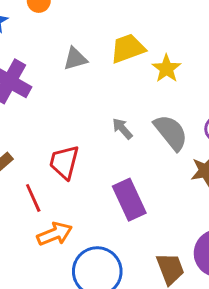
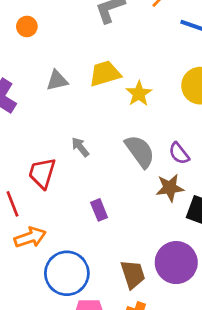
gray arrow: (122, 129) -> (80, 147), moved
purple rectangle: (129, 200) -> (99, 210), size x0.6

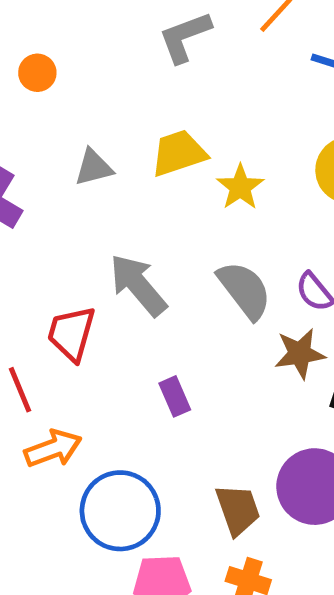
gray arrow: (80, 147) -> (138, 285), size x1.8

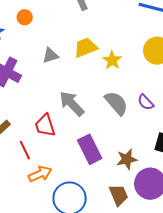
red trapezoid: (71, 333) -> (45, 125), turned -30
brown star: (300, 354) -> (127, 159), moved
purple rectangle: (175, 396) -> (90, 149), size x1.8

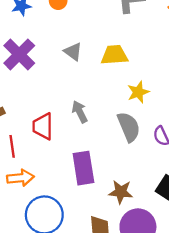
gray triangle: (50, 55) -> (73, 52), turned 36
yellow star: (112, 60) -> (138, 92), moved
gray arrow: (72, 104) -> (80, 112), size x0.7

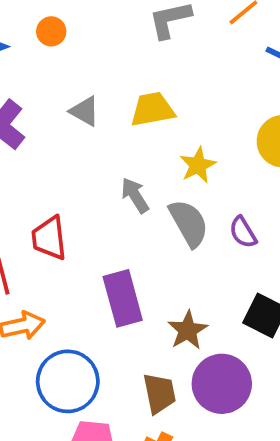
gray arrow: (80, 112) -> (135, 195), moved
brown star: (121, 192) -> (188, 330), turned -30

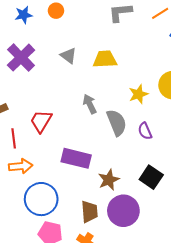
yellow star: (198, 165) -> (138, 94), moved
red trapezoid: (49, 238) -> (41, 121), turned 30
purple rectangle: (123, 298) -> (76, 158), turned -68

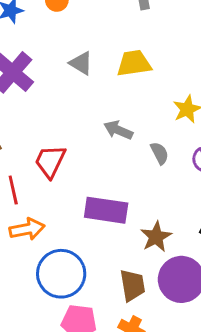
gray arrow: (90, 104) -> (118, 130), turned -36
gray semicircle: (117, 123) -> (160, 153), size x0.6

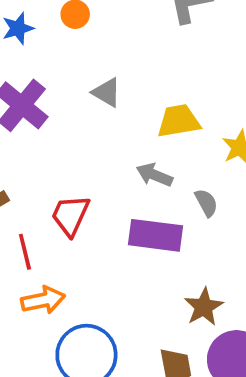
yellow trapezoid: (134, 63) -> (179, 121), moved
purple rectangle: (106, 210) -> (156, 235), moved

